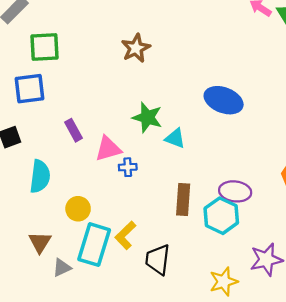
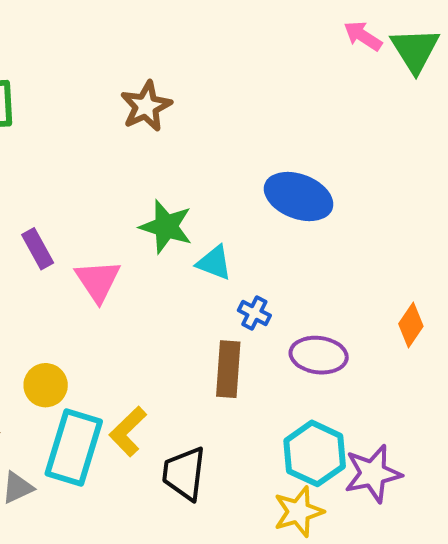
pink triangle: (108, 149) -> (98, 281), turned -48
blue cross: (128, 167) -> (254, 313), moved, turned 30
cyan hexagon: (221, 216) -> (315, 453), moved

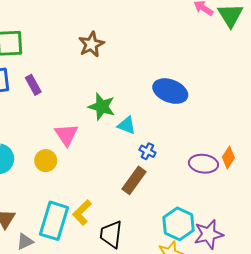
purple rectangle: (38, 249) -> (33, 85), moved
purple ellipse: (319, 355) -> (203, 164), moved
brown rectangle: (228, 369) -> (134, 180), turned 32
yellow circle: (46, 385) -> (46, 161), moved

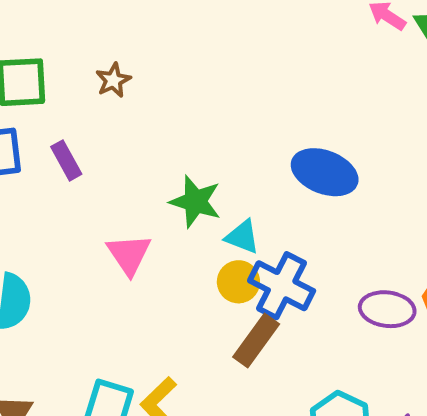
brown star: (91, 44) -> (113, 80), moved, size x0.7
blue cross: (147, 151) -> (282, 286), size x2.0
yellow circle: (46, 161) -> (238, 282), moved

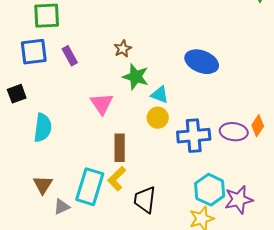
brown star: (113, 80) -> (123, 49), moved
blue cross: (282, 286) -> (194, 136), moved, turned -32
brown rectangle: (256, 340) -> (120, 148), moved, turned -36

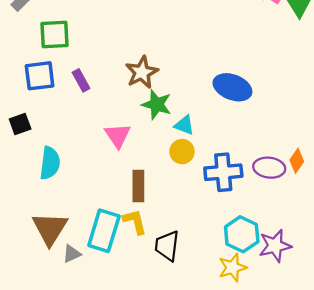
brown star: (123, 49) -> (142, 72), size x1.6
yellow L-shape: (117, 179) -> (135, 222), turned 120
brown triangle: (43, 185) -> (50, 228), size x1.6

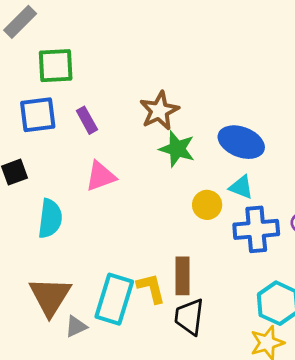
blue ellipse: (232, 87) -> (241, 142), moved
cyan triangle: (184, 125) -> (241, 187), moved
pink triangle: (118, 135) -> (101, 176), moved, turned 44
brown rectangle: (138, 186) -> (183, 276), moved

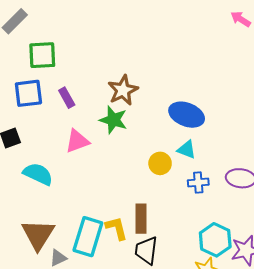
green star: (177, 149) -> (113, 120), moved
cyan semicircle: (50, 219) -> (38, 174), turned -72
blue cross: (256, 229) -> (198, 183), size x0.6

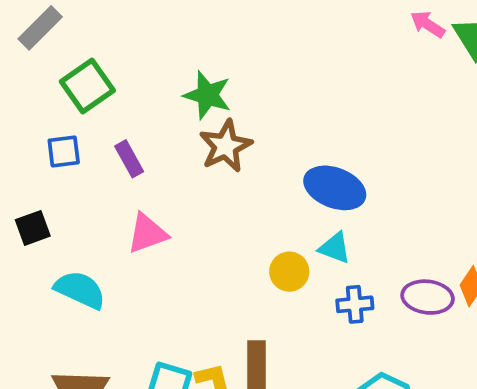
green square: (42, 55) -> (87, 86), turned -32
blue square: (28, 93) -> (64, 152), size x0.7
green star: (113, 120) -> (207, 95), moved

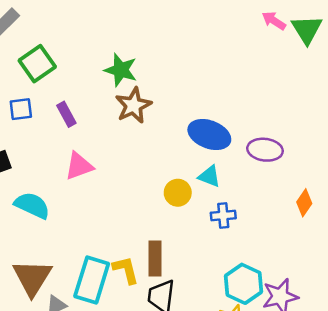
purple ellipse: (428, 297) -> (265, 150), moved

